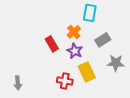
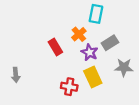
purple star: (75, 51) -> (90, 52), moved
gray arrow: (18, 83) -> (16, 75), moved

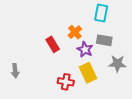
cyan rectangle: (96, 14) -> (101, 13), moved
gray rectangle: (110, 43) -> (104, 40), turned 42

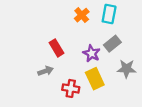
orange cross: (75, 32) -> (82, 15), moved
gray rectangle: (104, 40) -> (112, 44), turned -49
gray arrow: (15, 71) -> (46, 71), moved, turned -104

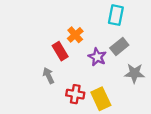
orange cross: (82, 15) -> (75, 35), moved
gray arrow: (46, 71) -> (48, 76), turned -96
yellow rectangle: (95, 79) -> (101, 99), moved

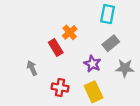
purple star: (97, 57) -> (92, 64), moved
gray arrow: (48, 76) -> (32, 68), moved
red cross: (75, 94) -> (60, 87), moved

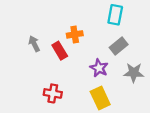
orange cross: (70, 32) -> (75, 34), turned 32
gray arrow: (32, 68) -> (34, 44), moved
red cross: (60, 87) -> (53, 93), moved

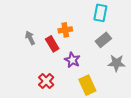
purple star: (99, 68) -> (72, 60), moved
red cross: (53, 93) -> (46, 81), turned 35

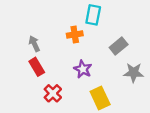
cyan rectangle: (100, 13) -> (93, 15), moved
red rectangle: (52, 44) -> (37, 67), moved

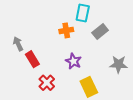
gray arrow: (34, 44) -> (18, 44), moved
gray rectangle: (119, 46) -> (100, 31), moved

